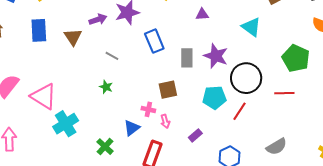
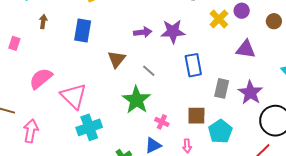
purple triangle: (202, 14) -> (246, 49), size x1.5
brown triangle: (73, 37) -> (117, 59), moved
green star: (106, 87) -> (136, 100), size x2.0
cyan pentagon: (214, 98) -> (220, 131), moved, turned 30
pink cross: (148, 109) -> (162, 122), moved

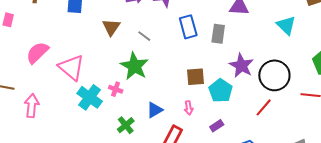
gray rectangle: (222, 88) -> (218, 34), moved
purple star: (250, 93) -> (241, 66), moved
pink cross: (162, 122) -> (116, 89), moved
cyan cross: (89, 127) -> (90, 97), turned -30

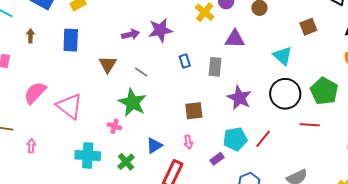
blue rectangle: (188, 27) -> (185, 61), size x0.6
black circle: (274, 75) -> (285, 94), moved
cyan pentagon: (221, 91) -> (235, 139), moved, turned 30
cyan cross: (90, 97) -> (88, 155), moved, turned -30
pink arrow: (32, 106) -> (31, 146), size x0.6

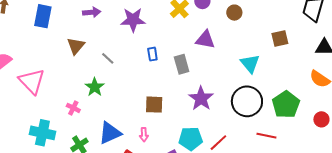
purple arrow: (130, 34) -> (92, 12), moved
gray rectangle: (215, 67) -> (182, 64), turned -30
green star: (132, 102) -> (95, 87), size x0.7
blue triangle: (154, 146) -> (110, 133), size x1.4

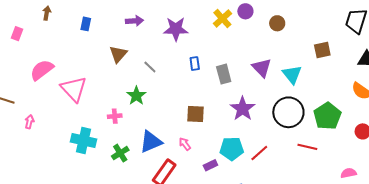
blue rectangle: (43, 16) -> (86, 24), size x0.6
purple triangle: (205, 40) -> (262, 68), moved, turned 35
pink cross: (73, 108) -> (115, 116), turned -32
pink arrow: (144, 135) -> (185, 144), turned 144

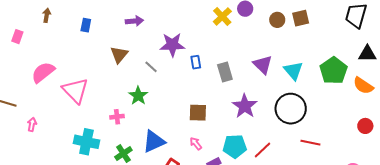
purple star: (176, 29) -> (172, 45), moved
brown square: (322, 50) -> (301, 18), moved
green pentagon: (327, 116) -> (334, 71), moved
pink arrow: (185, 144) -> (196, 144), moved

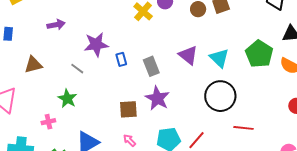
brown triangle: (119, 55) -> (33, 65), moved, turned 42
purple star: (245, 106) -> (157, 98), moved

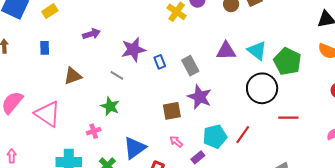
green pentagon: (259, 54) -> (287, 62), moved
purple triangle: (188, 55) -> (226, 51), turned -35

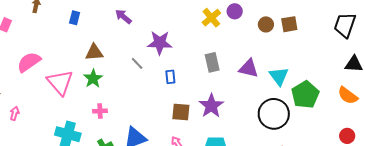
purple arrow: (91, 34) -> (123, 17), turned -138
blue rectangle: (160, 62) -> (170, 77), moved
gray rectangle: (190, 66) -> (212, 62), moved
green star: (110, 106) -> (93, 79), moved

